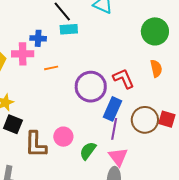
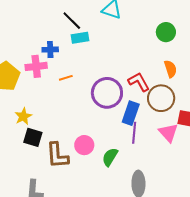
green circle: (155, 31) -> (166, 32), size x0.7
brown circle: (145, 120) -> (161, 98), moved
pink triangle: (118, 157) -> (168, 133), moved

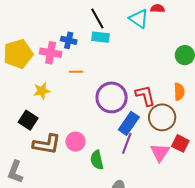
yellow star: (23, 116) -> (42, 91), moved
brown L-shape: (57, 155) -> (47, 144), turned -92
green semicircle: (110, 157) -> (97, 160), turned -60

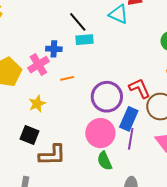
pink cross: (51, 53) -> (38, 65), turned -30
pink circle: (75, 142) -> (100, 133), moved, size x1.5

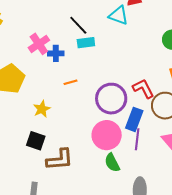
pink cross: (38, 65) -> (39, 44), moved

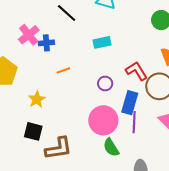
cyan rectangle: (86, 43) -> (102, 42), moved
purple circle: (111, 99) -> (105, 84), size x0.5

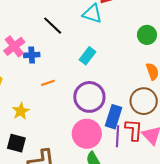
cyan rectangle: (102, 42) -> (87, 56), turned -42
red L-shape: (136, 71) -> (134, 130), moved, turned 35
purple circle: (105, 84) -> (89, 97), size x2.0

